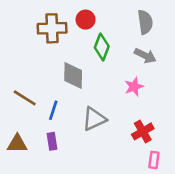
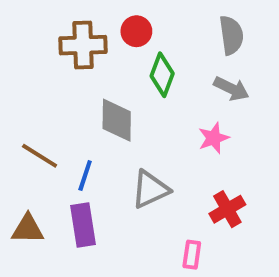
purple rectangle: (52, 141) -> (83, 225), size x1.5
pink rectangle: (154, 160) -> (192, 255), moved

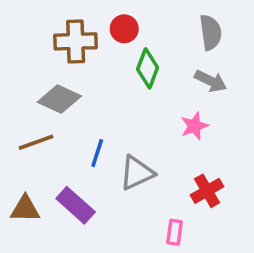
gray diamond: (117, 120) -> (59, 99), moved, turned -66
brown line: (40, 156) -> (36, 142), turned -52
blue line: (85, 176) -> (97, 153), moved
purple rectangle: (83, 225) -> (76, 205), turned -39

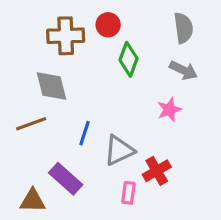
gray diamond: (59, 99) -> (52, 86), turned 51
red cross: (207, 191) -> (157, 171), moved
brown triangle: (25, 209) -> (33, 201), moved
pink rectangle: (175, 232) -> (128, 193), moved

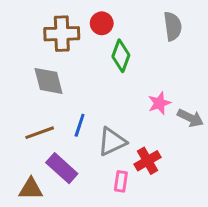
gray arrow: (183, 70) -> (190, 118), moved
brown line: (31, 124) -> (40, 133), moved

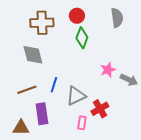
red circle: (102, 23) -> (77, 16), moved
purple rectangle: (62, 168) -> (42, 114), turned 40

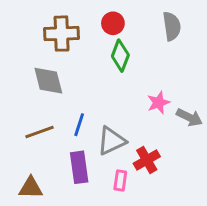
purple rectangle: (42, 114) -> (79, 167), moved

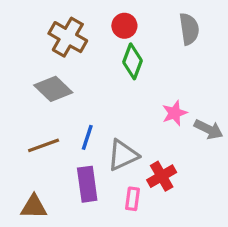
brown cross: (62, 34) -> (68, 37), turned 32
gray diamond: (48, 81) -> (53, 89), turned -32

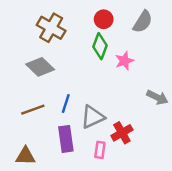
red circle: (124, 26) -> (104, 19), moved
gray semicircle: (189, 29) -> (143, 22), turned 40
pink star: (175, 113) -> (124, 61), moved

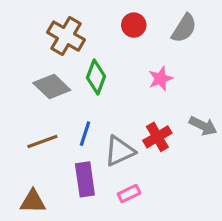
green diamond: (100, 46) -> (96, 77), moved
red cross: (122, 133) -> (157, 137), moved
pink rectangle: (100, 150) -> (129, 194), turned 56

